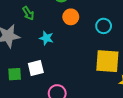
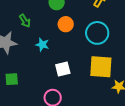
cyan circle: (104, 26) -> (97, 33), size x1.5
white square: (36, 68) -> (63, 69), moved

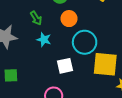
green arrow: (25, 21) -> (36, 18), moved
cyan circle: (97, 33) -> (85, 42), moved

